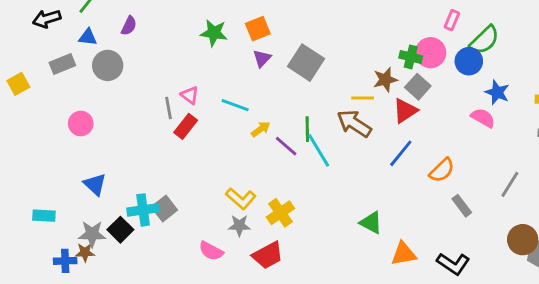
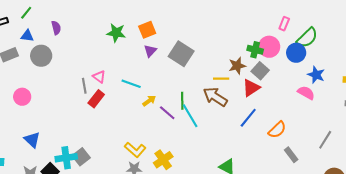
purple semicircle: (129, 26) -> (56, 28), turned -40

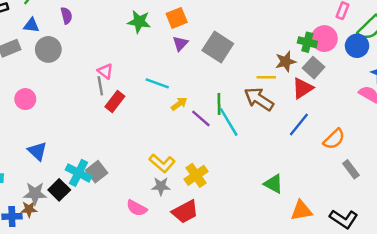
pink triangle: (99, 77) -> (105, 71), moved
cyan cross: (66, 158) -> (79, 173), turned 35

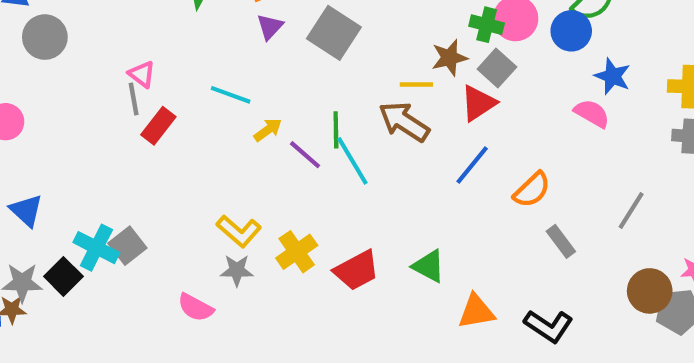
red trapezoid: (185, 212) -> (357, 270), moved

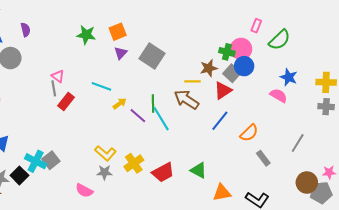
blue circle: (571, 31) -> (244, 66), moved

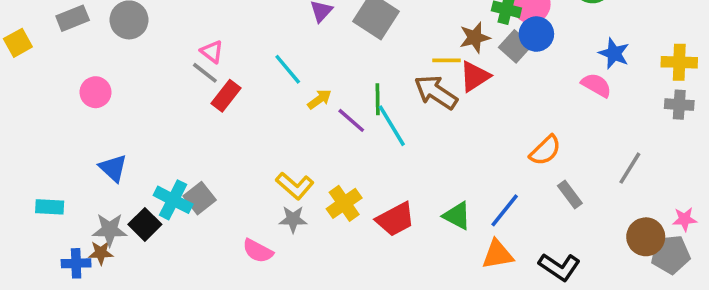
cyan line: (101, 86) -> (288, 69), turned 30
gray line: (54, 88) -> (205, 73), turned -42
red triangle: (223, 90) -> (475, 76), moved
blue line: (220, 121) -> (505, 210), moved

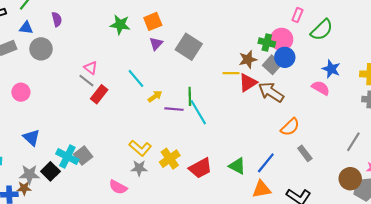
brown arrow: (436, 92) -> (271, 92), moved
purple line: (351, 120) -> (174, 109), turned -36
gray line: (630, 168) -> (353, 142), moved

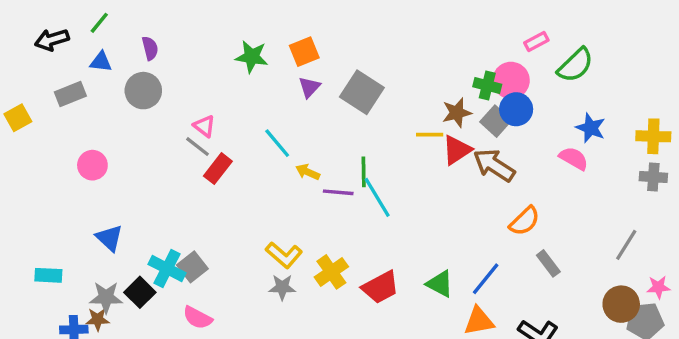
pink rectangle: (297, 15) -> (536, 41), turned 40
gray circle: (41, 49) -> (143, 91), moved
yellow arrow: (155, 96) -> (308, 172), turned -120
pink semicircle: (118, 187) -> (198, 318), moved

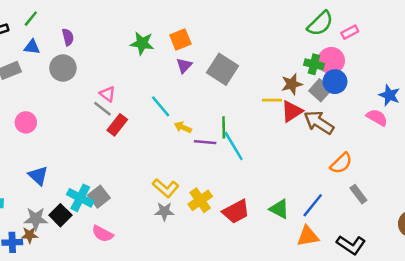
green semicircle: (575, 65) -> (320, 23), moved

